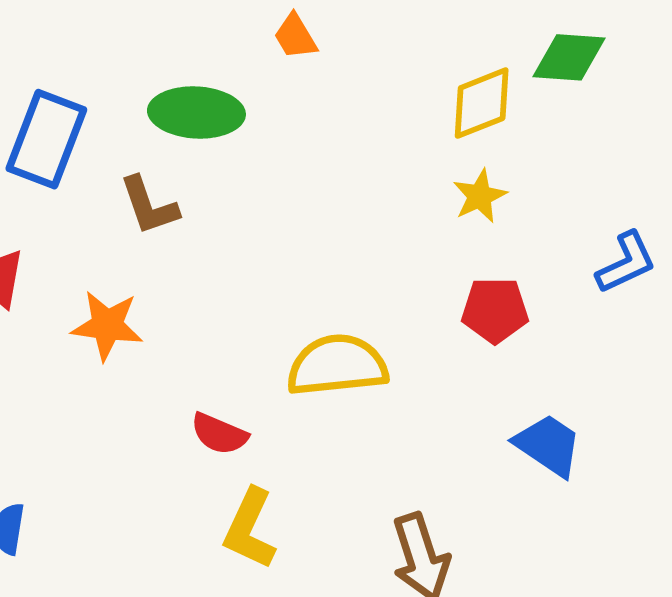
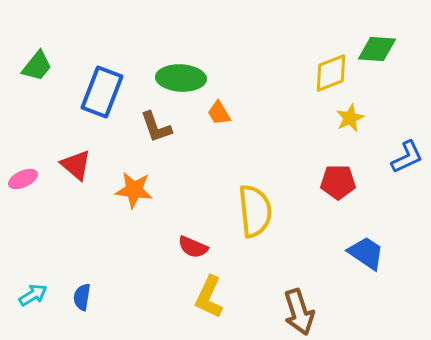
orange trapezoid: (295, 36) -> (219, 113), moved
yellow star: (480, 196) -> (350, 118), moved
yellow semicircle: (337, 365) -> (255, 211), turned 90

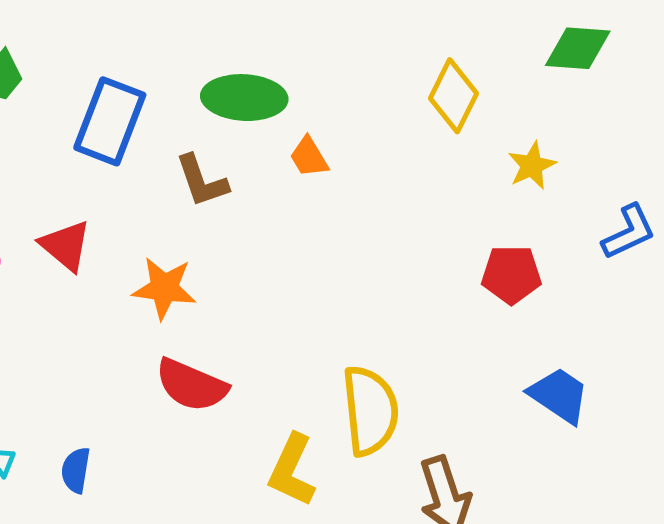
yellow diamond: (331, 73) -> (454, 96), moved, turned -42
yellow semicircle: (255, 211) -> (370, 411), moved
red semicircle: (193, 247) -> (191, 385), moved, size x1.4

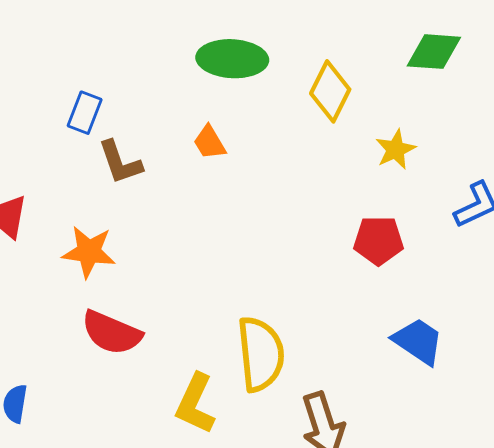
green ellipse: (244, 98) -> (232, 59), moved
blue rectangle: (110, 121) -> (85, 113), moved, size x0.6

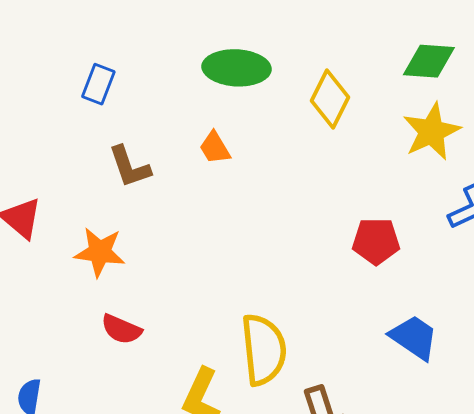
blue rectangle: (85, 113) -> (98, 84), moved
yellow star: (396, 150) -> (432, 132), moved, size x1.5
red semicircle: (112, 333) -> (121, 329), size x0.7

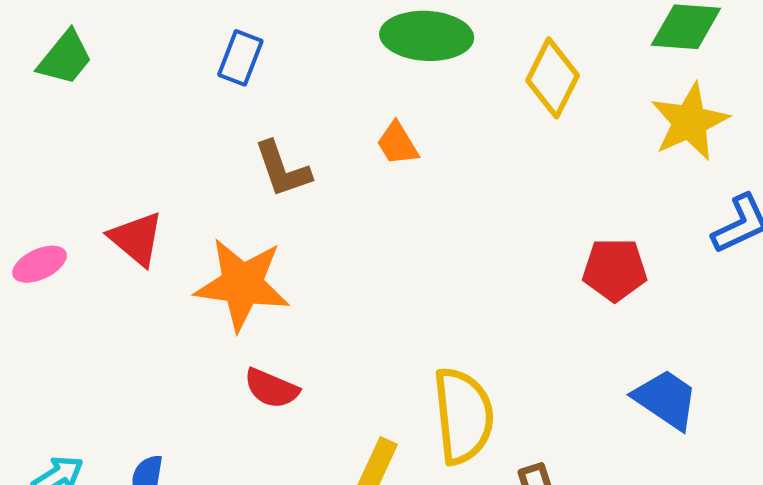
orange star: (100, 252) -> (242, 284), size x1.4

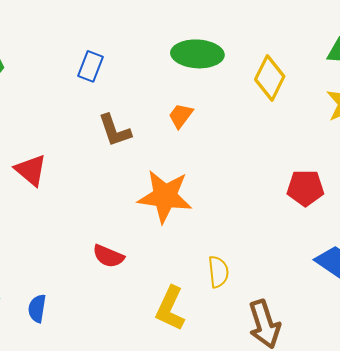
orange trapezoid: (397, 144) -> (181, 116), turned 68
orange star: (242, 284) -> (165, 196), moved
yellow semicircle: (463, 416) -> (218, 272), size x0.6

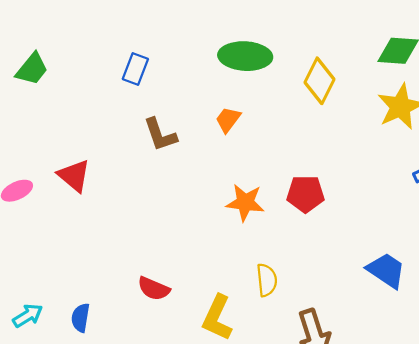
red pentagon: (305, 188) -> (305, 194), moved
orange star: (165, 196) -> (245, 203), moved, size x0.7
red semicircle: (108, 256) -> (154, 289), moved

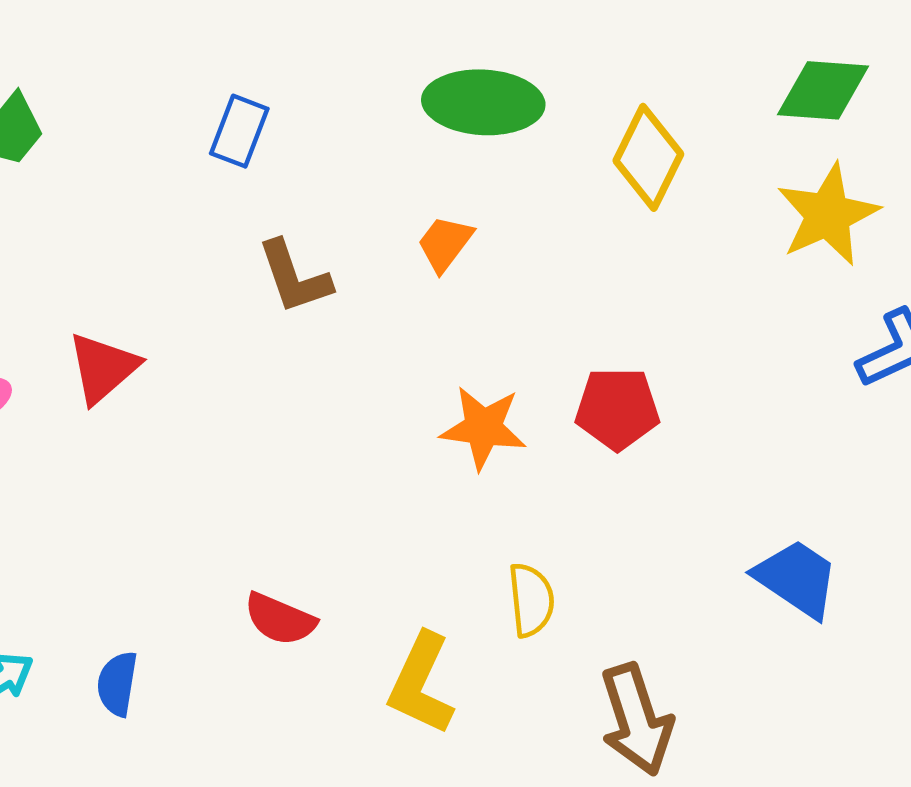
red triangle: (74, 176) -> (103, 368), turned 39

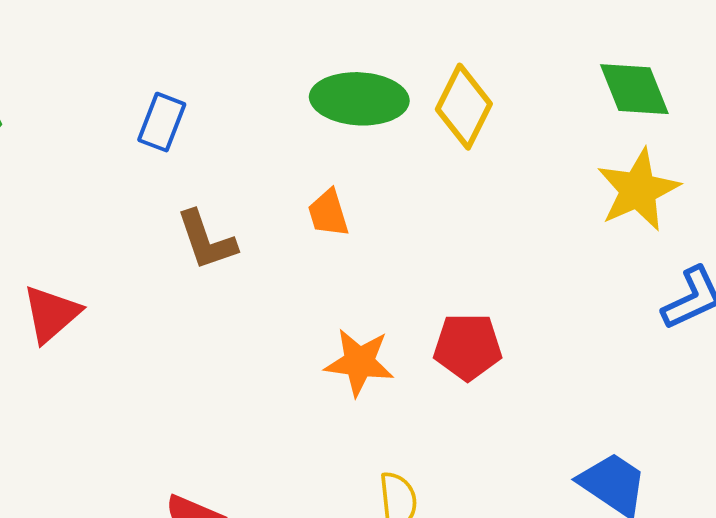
green diamond: (823, 90) -> (634, 89), turned 64
yellow diamond: (648, 157) -> (464, 107), moved
orange trapezoid: (445, 243) -> (328, 213), turned -54

